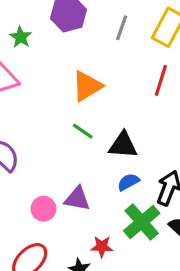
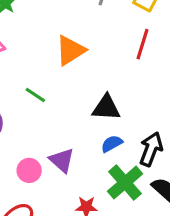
green line: (83, 131) -> (35, 95), moved
purple triangle: (77, 199) -> (62, 160), turned 32

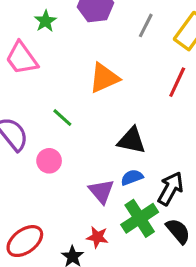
purple triangle: (62, 160) -> (101, 191), moved
pink circle: (29, 170) -> (49, 161), moved

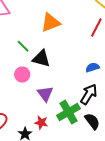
black triangle: (132, 141) -> (41, 59), moved
pink circle: (49, 161) -> (22, 75), moved
blue semicircle: (132, 177) -> (92, 67), moved

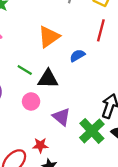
blue semicircle: (92, 67) -> (77, 56), moved
red star: (41, 123) -> (40, 145), moved

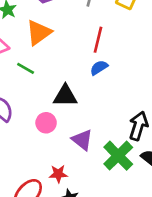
red line: (101, 30) -> (98, 40), moved
orange triangle: (49, 37) -> (39, 33), moved
green line: (25, 70) -> (26, 68), moved

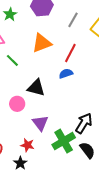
orange triangle: (39, 33) -> (42, 43), moved
red star: (58, 174) -> (27, 145), moved

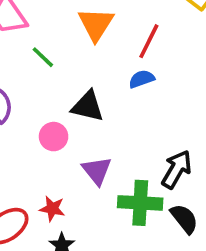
orange triangle: (42, 43) -> (96, 24), turned -35
green cross: (64, 141) -> (140, 203), turned 35
red star: (27, 145) -> (52, 209), moved

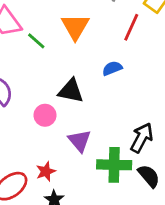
red line: (149, 41) -> (131, 27), moved
green line: (43, 57) -> (36, 41), moved
red star: (52, 209) -> (46, 171), turned -30

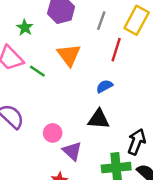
black triangle: (71, 91) -> (99, 119), moved
purple triangle: (79, 141) -> (72, 151), moved

